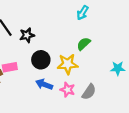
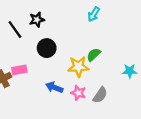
black star: (27, 35) -> (37, 20), moved
green semicircle: (84, 44) -> (94, 55), moved
black circle: (41, 60) -> (47, 48), moved

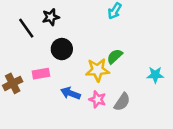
pink rectangle: (19, 70) -> (41, 74), moved

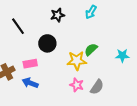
black star: (51, 17) -> (58, 15), moved
cyan star: (155, 75) -> (122, 56), moved
blue arrow: (70, 93) -> (30, 83), moved

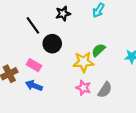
black line: (18, 26) -> (33, 25), moved
pink rectangle: (30, 64) -> (34, 65), turned 40

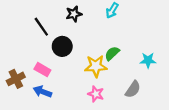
gray semicircle: (105, 90) -> (133, 89), moved

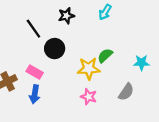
blue arrow: (42, 92) -> (35, 94), turned -102

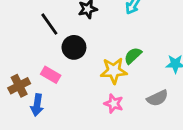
gray semicircle: (126, 92) -> (158, 98), turned 30
blue arrow: (35, 94) -> (37, 105), moved

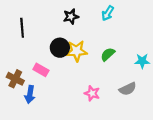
black line: (49, 24) -> (22, 28), moved, turned 30
yellow star: (114, 71) -> (77, 51), moved
brown cross: (19, 86) -> (15, 79), turned -36

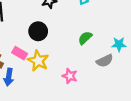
yellow star: (77, 51) -> (38, 61), moved, turned 30
gray semicircle: (128, 89) -> (105, 61), moved

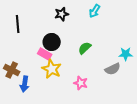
green semicircle: (85, 38) -> (85, 48), moved
pink rectangle: (20, 53) -> (45, 54), moved

